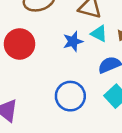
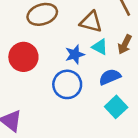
blue circle: (70, 96) -> (67, 84), moved

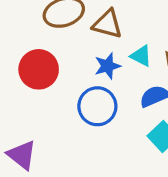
brown triangle: (91, 22) -> (107, 24), moved

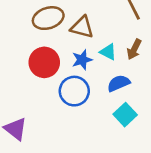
red circle: (39, 69) -> (44, 62), moved

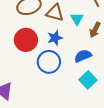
cyan triangle: (108, 52) -> (77, 19), moved, turned 32

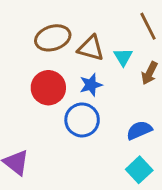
blue semicircle: (83, 56) -> (139, 130), moved
cyan square: (88, 80) -> (139, 170), moved

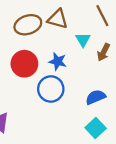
brown triangle: (91, 48) -> (58, 19), moved
blue star: (91, 85) -> (58, 61), turned 30

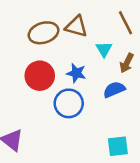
blue semicircle: (96, 97) -> (114, 90), moved
cyan square: (96, 128) -> (118, 146), turned 36

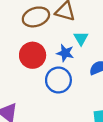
cyan triangle: (104, 49) -> (81, 38), moved

